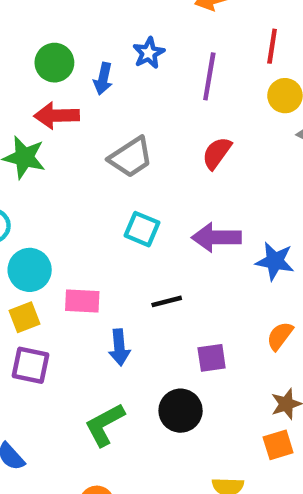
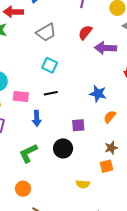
purple arrow: (216, 237) -> (105, 48), moved
blue star: (275, 261) -> (98, 94), moved
black line: (167, 301) -> (51, 93), moved

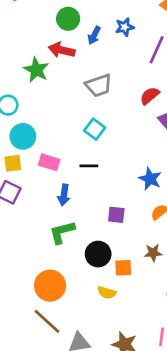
black circle: (63, 148) -> (98, 254), moved
green L-shape: (28, 153) -> (62, 232), moved
orange square: (107, 166) -> (123, 268), moved
orange circle: (23, 189) -> (50, 286), moved, size x1.5

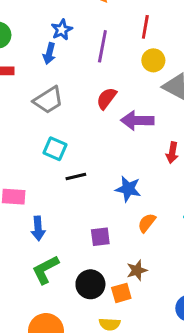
blue arrow: (94, 35) -> (49, 54), moved
black line: (89, 166) -> (76, 176), moved
brown star: (153, 253) -> (137, 270), moved

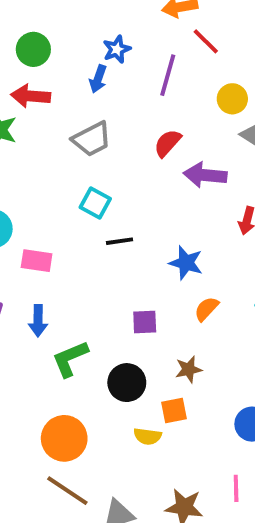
red line: (145, 27) -> (206, 41), moved, turned -60
blue arrow: (38, 228) -> (38, 321), moved
orange square: (121, 293) -> (174, 410), moved

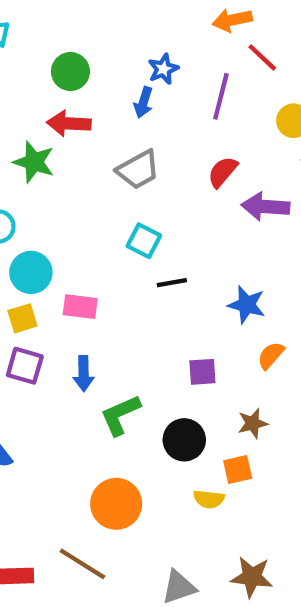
brown line: (67, 491) -> (82, 564), moved

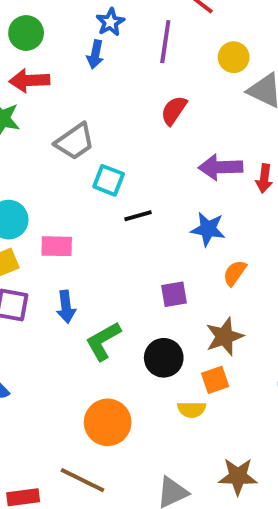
gray trapezoid: (138, 170) -> (75, 142), moved
purple arrow: (265, 206) -> (221, 167), moved
brown star: (253, 423) -> (224, 337), size x1.4

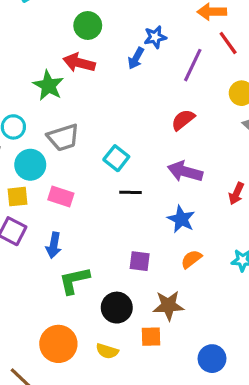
gray trapezoid: (75, 142) -> (63, 137), moved
purple arrow: (221, 167) -> (185, 172), moved
yellow semicircle: (192, 409) -> (107, 351), moved

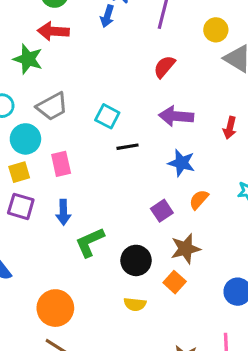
pink rectangle: (61, 197) -> (61, 164), turned 70
purple square: (140, 261) -> (162, 211), moved, turned -30
orange square: (151, 337) -> (175, 282), turned -35
orange circle: (58, 344) -> (55, 308), moved

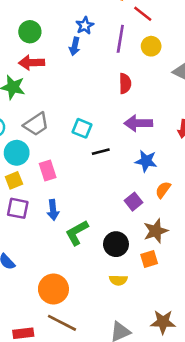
yellow circle: (216, 30) -> (151, 46), moved
red semicircle: (164, 67) -> (125, 83), turned 144
orange square: (175, 282) -> (149, 259), turned 36

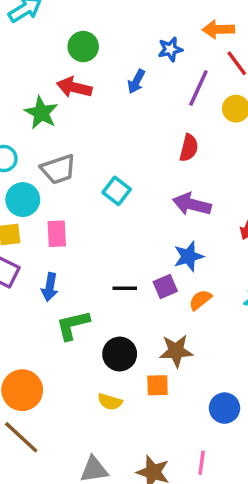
blue star: (85, 26) -> (170, 49), moved
black line: (101, 152) -> (125, 288), moved
blue star: (146, 161) -> (189, 256), turned 30
purple square: (133, 202) -> (165, 287), moved

